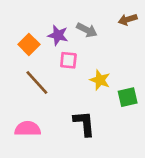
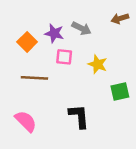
yellow star: (100, 80) -> (98, 64), moved
brown line: (37, 83) -> (34, 78), turned -45
pink semicircle: (28, 129) -> (26, 121), turned 45

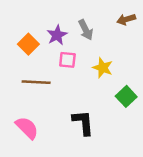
gray arrow: (81, 28) -> (86, 30), turned 36
purple star: (54, 33) -> (57, 35), turned 30
green square: (120, 92) -> (126, 96), turned -30

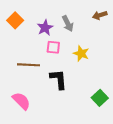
orange square: (28, 44) -> (15, 20), moved
green square: (126, 96) -> (100, 98), moved
black L-shape: (83, 123) -> (58, 79), moved

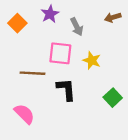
purple star: (45, 28) -> (50, 14), moved
pink square: (53, 47) -> (60, 53), size x1.5
green square: (100, 98) -> (113, 98), moved

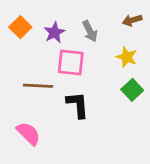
purple star: (50, 14) -> (54, 33), moved
yellow star: (92, 60) -> (127, 57), moved
green square: (113, 98) -> (132, 90), moved

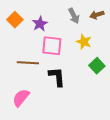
gray arrow: (90, 31) -> (74, 16), moved
yellow star: (127, 57) -> (84, 42), moved
pink semicircle: (28, 134) -> (21, 98), turned -96

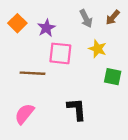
brown arrow: (97, 15) -> (113, 17), turned -32
green square: (97, 66) -> (113, 77), turned -35
black L-shape: (57, 77) -> (77, 109), moved

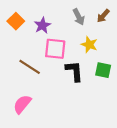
brown line: (33, 73) -> (30, 67), turned 30
black L-shape: (77, 109) -> (74, 71), moved

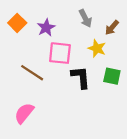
brown arrow: (103, 16) -> (112, 28), moved

